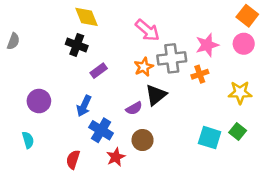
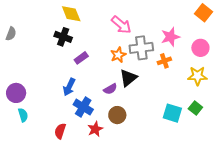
pink circle: (244, 44) -> (200, 48), moved
purple circle: (39, 101) -> (16, 93), moved

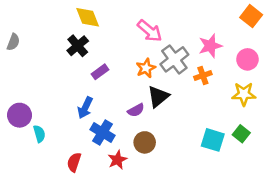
black cross: (63, 37) -> (78, 46), turned 30
gray cross: (141, 48) -> (174, 59), turned -30
cyan semicircle: (23, 115) -> (39, 134), moved

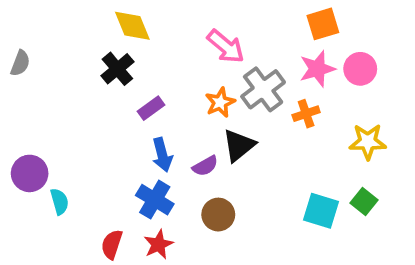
orange square: (251, 16) -> (323, 24), moved, turned 35
pink circle: (247, 59) -> (360, 69), moved
blue arrow: (85, 108) -> (162, 155), moved, turned -40
red star: (117, 160) -> (158, 244), moved

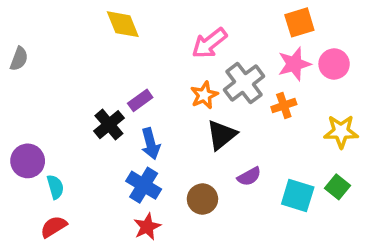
pink arrow: (226, 46) -> (209, 43), turned 102
black cross: (117, 69) -> (109, 125), moved
purple semicircle: (205, 166) -> (249, 177), moved
red semicircle: (112, 244) -> (54, 227), moved, turned 40

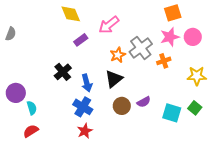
pink arrow: (209, 43) -> (109, 25), moved
purple rectangle: (140, 100) -> (81, 40), moved
black triangle: (222, 135) -> (114, 79), moved
brown circle: (202, 199) -> (122, 106), moved

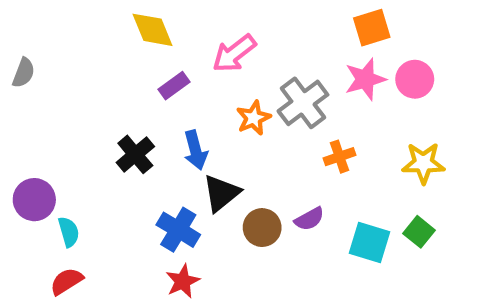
orange cross: (164, 61) -> (340, 157), moved
black triangle: (114, 79) -> (221, 193), moved
blue arrow: (87, 83) -> (195, 150), moved

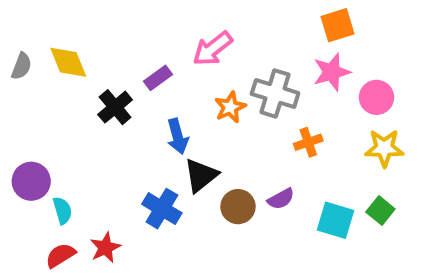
yellow diamond: (153, 30) -> (68, 62), moved
pink circle: (415, 79) -> (376, 97), moved
gray cross: (303, 103) -> (275, 93), turned -36
black cross: (135, 154) -> (115, 107), moved
red star: (183, 281) -> (105, 248), moved

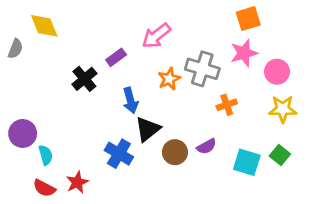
yellow diamond: (68, 62) -> (44, 26), moved
red semicircle: (60, 255) -> (44, 188), turned -120

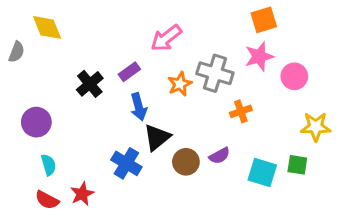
purple rectangle: (116, 57) -> (129, 72), moved
yellow star: (283, 109) -> (316, 127), moved
purple circle: (23, 133) -> (36, 122), moved
green square: (280, 155) -> (297, 165), turned -30

